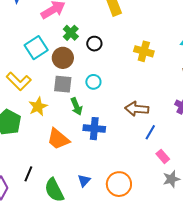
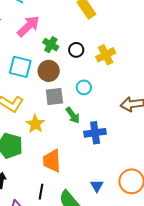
cyan square: (36, 48) -> (20, 67), turned -30
yellow cross: (144, 51) -> (106, 55), moved, turned -30
orange trapezoid: (58, 139) -> (52, 161), moved, turned 60

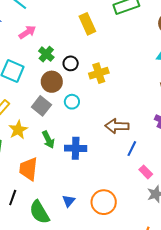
pink arrow: (28, 26) -> (27, 32), size x0.7
brown circle: (49, 71) -> (52, 82), moved
gray square: (54, 97) -> (41, 106), turned 36
green arrow: (73, 115) -> (48, 140), moved

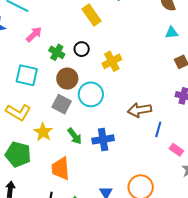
black circle: (71, 63) -> (82, 49), moved
cyan circle: (72, 102) -> (91, 94), size x1.6

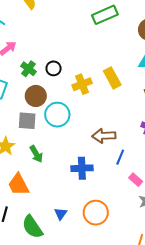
yellow rectangle: (92, 15) -> (112, 78), moved
gray square: (62, 104) -> (27, 121), turned -30
blue cross: (103, 139) -> (82, 168), moved
orange trapezoid: (61, 169) -> (18, 185), turned -30

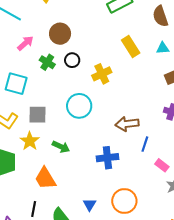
yellow rectangle: (112, 78) -> (131, 47), moved
brown circle: (36, 96) -> (60, 34), moved
gray square: (27, 121) -> (38, 115), moved
green arrow: (36, 154) -> (61, 147), turned -30

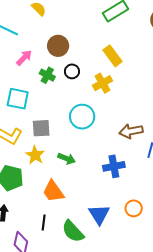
yellow rectangle: (131, 47) -> (113, 56), moved
orange circle: (124, 201) -> (134, 208), size x0.7
blue triangle: (89, 205) -> (99, 214), size x1.6

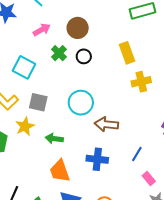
yellow cross: (102, 83) -> (141, 82), moved
brown arrow: (131, 131) -> (106, 124), moved
green arrow: (67, 159) -> (54, 139), turned 150
orange trapezoid: (53, 191) -> (60, 171), moved

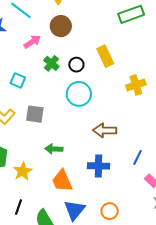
brown circle: (78, 28) -> (61, 26), moved
yellow rectangle: (127, 53) -> (105, 56), moved
cyan square: (24, 67) -> (18, 80), size x0.7
cyan circle: (81, 103) -> (79, 94), moved
yellow star: (25, 126) -> (23, 171), moved

